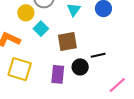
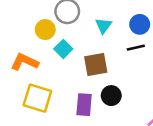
black line: (98, 55) -> (136, 48), moved

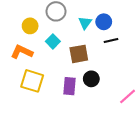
blue circle: (140, 24) -> (104, 22), moved
yellow circle: (45, 30) -> (30, 26), moved

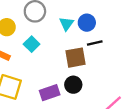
brown square: (79, 54) -> (76, 58), moved
purple rectangle: (69, 86) -> (50, 93), turned 66

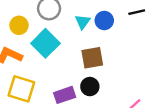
black line: (95, 43) -> (137, 12), moved
cyan square: (32, 44) -> (45, 43), size x1.6

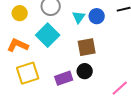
yellow circle: (19, 25) -> (20, 13), moved
yellow square: (21, 89) -> (28, 73), turned -35

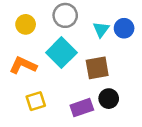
brown square: (87, 47) -> (97, 68), moved
yellow square: (28, 73) -> (36, 101), size x0.7

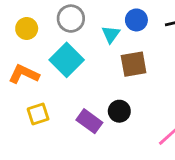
blue circle: (124, 28) -> (136, 20), moved
brown square: (97, 68) -> (134, 64), moved
purple rectangle: (82, 108) -> (89, 121), turned 55

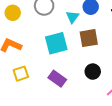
cyan square: (67, 60) -> (56, 43), moved, turned 30
black circle: (119, 111) -> (93, 72), moved

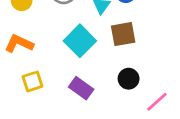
cyan square: (56, 43) -> (80, 41), turned -30

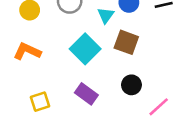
brown square: (123, 34) -> (126, 42), turned 30
yellow square: (32, 81) -> (40, 102), moved

